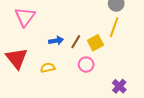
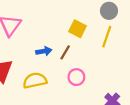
yellow square: (95, 43) -> (78, 29), moved, turned -35
yellow semicircle: (48, 68) -> (35, 80), size x1.5

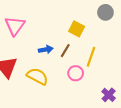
yellow line: (107, 37) -> (91, 57), moved
yellow semicircle: (35, 80) -> (37, 76), turned 40

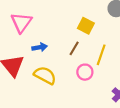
blue arrow: (46, 50) -> (40, 47), moved

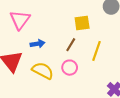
yellow square: (86, 26) -> (82, 23), turned -35
pink circle: (85, 72) -> (70, 68), moved

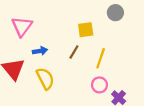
pink circle: (70, 68) -> (99, 85), moved
yellow semicircle: (43, 71) -> (45, 79), turned 35

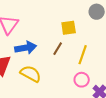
blue arrow: (40, 51) -> (26, 48), size x1.5
yellow semicircle: (45, 79) -> (31, 74), turned -35

